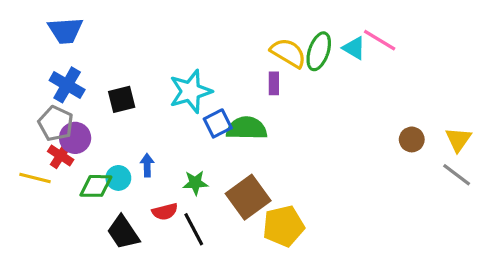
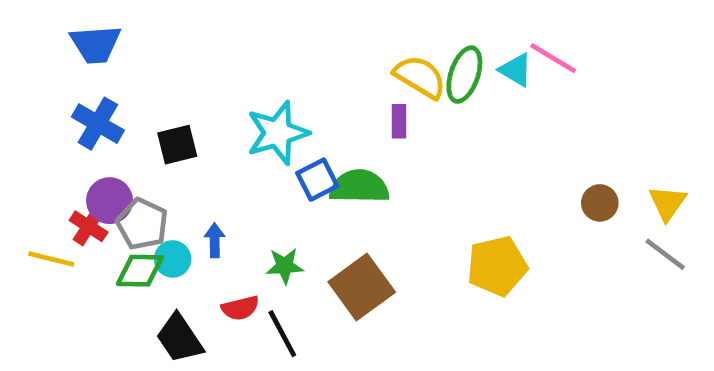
gray pentagon: (56, 123) -> (142, 224), moved
yellow pentagon: (283, 226) -> (497, 266), moved

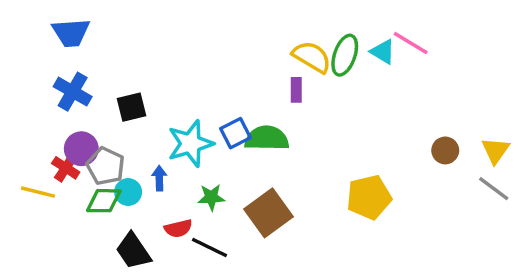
cyan star: (278, 133) -> (190, 144), moved
black line: (282, 334) -> (210, 247), turned -36

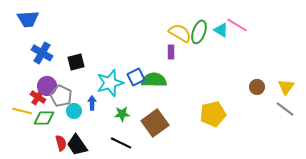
blue trapezoid: (71, 33) -> (28, 19), moved
green diamond: (104, 201) -> (44, 118), moved
red semicircle: (178, 228) -> (61, 143), moved, turned -91

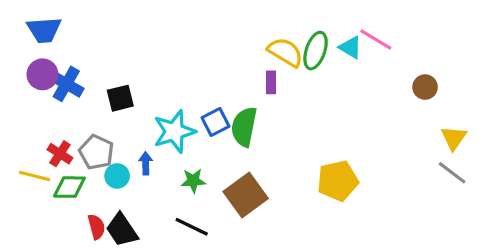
green semicircle: (154, 80) -> (244, 127), turned -80
purple circle: (47, 86) -> (42, 74), moved
brown circle: (257, 87) -> (425, 87), moved

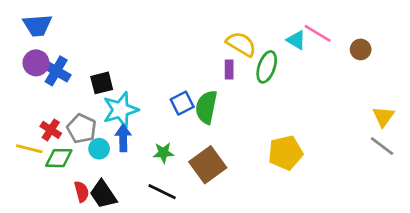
green ellipse: (316, 51) -> (267, 67), moved
brown circle: (425, 87) -> (361, 49), moved
cyan star: (174, 132) -> (121, 110), moved
blue arrow: (146, 163) -> (123, 138), size x1.4

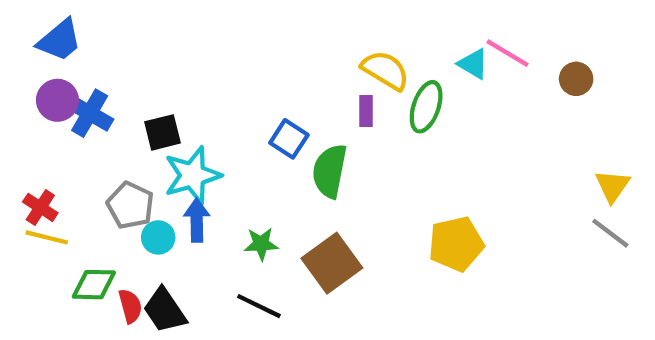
blue trapezoid: (37, 25) -> (60, 40), turned -36
blue square: (182, 103) -> (289, 139), moved, turned -30
red cross: (51, 130) -> (40, 207), moved
green diamond: (59, 158) -> (94, 285), moved

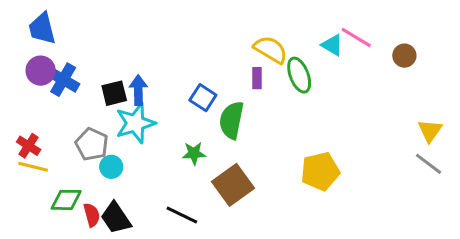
blue trapezoid: (60, 40) -> (42, 28), turned 116
green ellipse: (426, 107) -> (299, 75), turned -40
blue arrow: (197, 220) -> (138, 90), moved
green star: (261, 244) -> (194, 153), moved

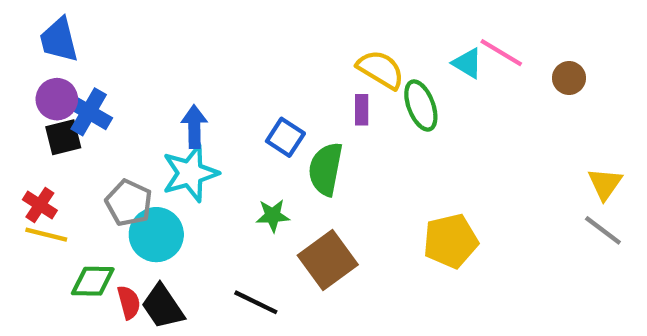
black square: (114, 93) -> (63, 137), moved
cyan circle: (111, 167) -> (156, 235), size x1.6

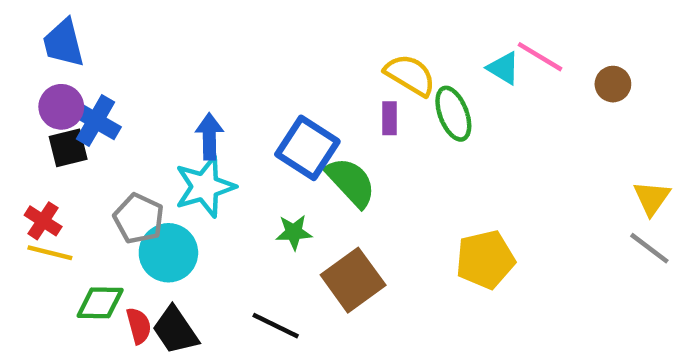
blue square: (285, 137) -> (307, 148), size x1.5
green semicircle: (326, 169) -> (351, 182), turned 126

